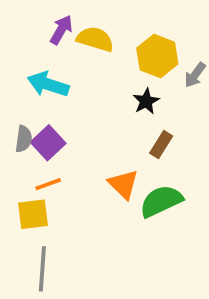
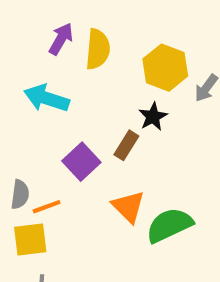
yellow semicircle: (95, 39) -> (98, 49), turned 78
gray semicircle: (24, 139) -> (20, 194), moved
purple square: (48, 143) -> (81, 162), moved
brown rectangle: (161, 145) -> (126, 145), moved

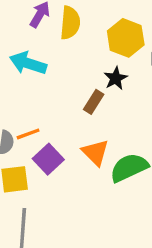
purple square: (81, 162) -> (48, 159), moved
orange line: (47, 207) -> (28, 134), moved

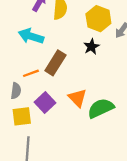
brown rectangle: (94, 102) -> (55, 63), moved, size x1.5
orange line: (28, 134) -> (31, 73), moved

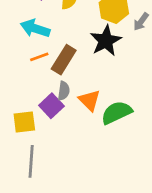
black star: (91, 47) -> (106, 41), size x1.6
orange line: (31, 73) -> (39, 57), moved
gray semicircle: (16, 91) -> (64, 91), moved

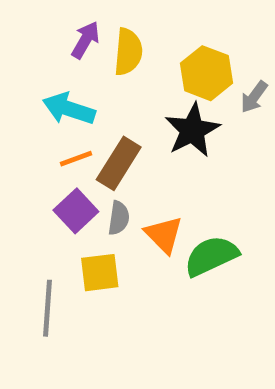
purple square: (51, 106) -> (76, 211), moved
yellow square: (24, 122) -> (100, 273), moved
gray line: (31, 161) -> (47, 308), moved

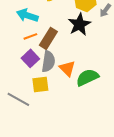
gray semicircle: (119, 218) -> (48, 61), size x1.5
gray line: (47, 308) -> (18, 99), turned -65

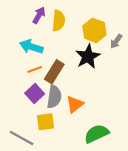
orange triangle: (67, 68) -> (75, 104), turned 36
green semicircle: (87, 77) -> (97, 134), moved

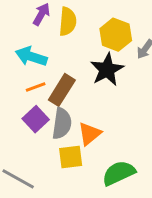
yellow square: (45, 122) -> (71, 157), moved

